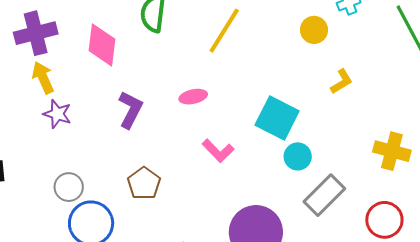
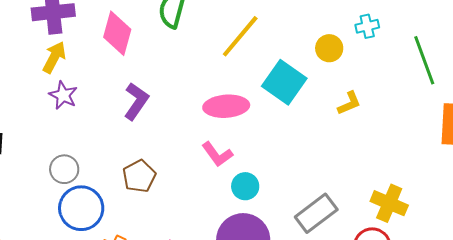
yellow arrow: (43, 78) -> (54, 57), turned 44
pink ellipse: (193, 97) -> (226, 106), moved, size x1.6
cyan square: (277, 118) -> (284, 82), moved
yellow cross: (392, 151) -> (389, 203), moved
cyan circle: (298, 156) -> (245, 186), moved

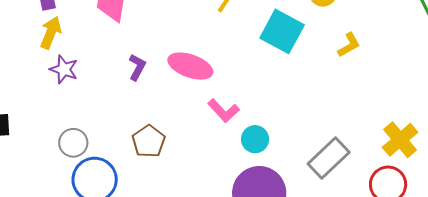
purple L-shape: (136, 101) -> (137, 67), size x0.7
pink ellipse: (226, 106) -> (190, 66), moved, turned 30
yellow cross: (389, 203) -> (400, 140), turned 33

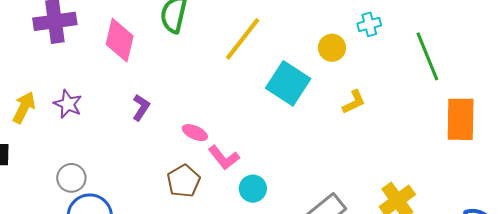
yellow arrow: (51, 33) -> (24, 108), moved
pink ellipse: (190, 66) -> (195, 133), moved, size x0.6
brown pentagon: (149, 141) -> (184, 181), moved

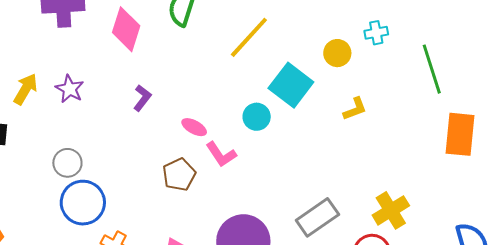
cyan circle: (253, 189) -> (257, 117), moved

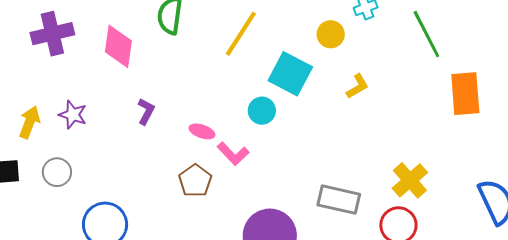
gray circle: (67, 163) -> (57, 172), moved
gray rectangle: (317, 217) -> (339, 200), turned 57

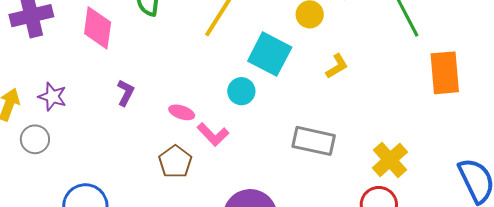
gray circle: (57, 172) -> (35, 139), moved
gray rectangle: (339, 200) -> (314, 141), moved

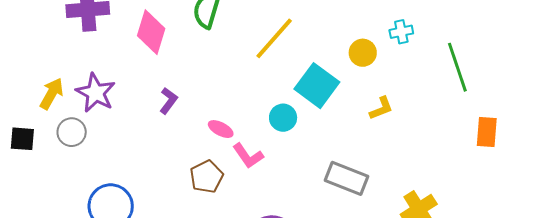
orange rectangle: (445, 73) -> (487, 132), size x0.7
purple star: (52, 97) -> (96, 93), size x1.4

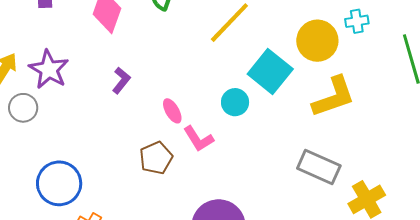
yellow circle: (363, 53) -> (317, 41), size x1.5
yellow L-shape: (381, 108) -> (334, 97), size x1.8
pink ellipse: (221, 129) -> (172, 111), turned 30
gray rectangle: (346, 178) -> (319, 167), moved

